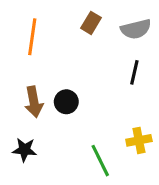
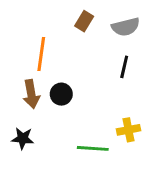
orange line: (32, 37) -> (41, 54), moved
green line: (100, 161) -> (93, 148), turned -60

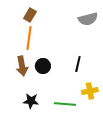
brown rectangle: (84, 21) -> (30, 15), moved
black line: (124, 67) -> (78, 64), moved
black star: (23, 138) -> (31, 101), moved

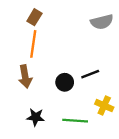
black line: (78, 64) -> (90, 74), turned 56
black circle: (43, 66) -> (65, 82), moved
yellow cross: (90, 91) -> (104, 106), turned 35

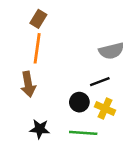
gray semicircle: (102, 22) -> (111, 51), moved
black circle: (65, 82) -> (79, 102), moved
yellow cross: (104, 106) -> (105, 108), moved

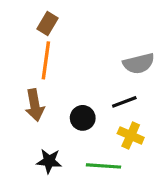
black circle: (79, 102) -> (83, 118), moved

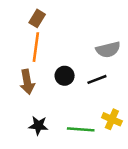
black circle: (83, 118) -> (65, 76), moved
yellow cross: (131, 136) -> (112, 119), moved

